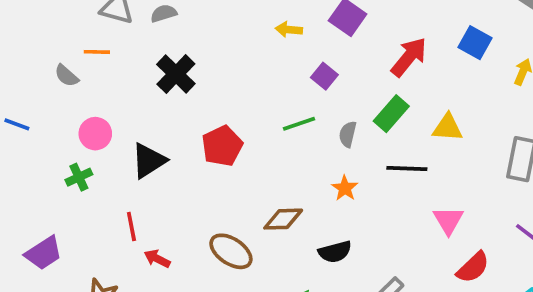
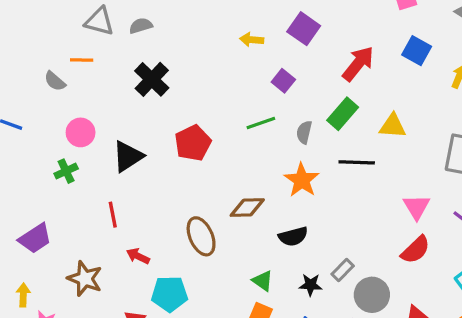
orange star: (345, 188) -> (302, 180), size x1.5
pink triangle: (448, 220) -> (417, 207), moved
brown ellipse: (231, 251) -> (201, 236), turned 33
red arrow: (157, 259) -> (138, 256), moved

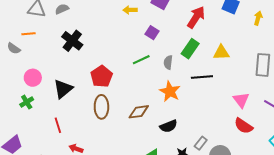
brown ellipse: (201, 236) -> (101, 107), moved, turned 30
red semicircle: (416, 250) -> (243, 126), turned 84

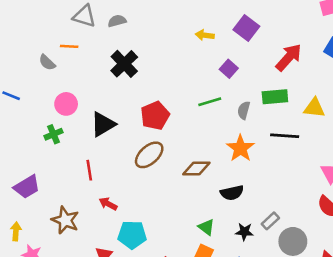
green rectangle: (190, 49) -> (275, 97), turned 42
brown ellipse: (101, 107) -> (149, 155), turned 40

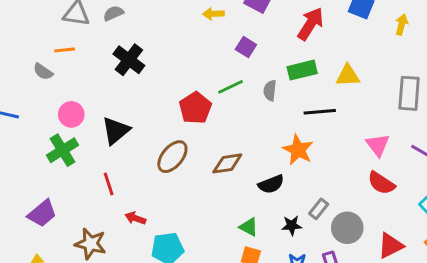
red pentagon: (155, 116) -> (195, 108), moved
green cross: (53, 134) -> (63, 150), size x1.5
orange star: (240, 148) -> (298, 150), moved

